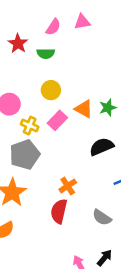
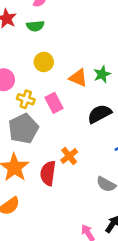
pink rectangle: (57, 120) -> (54, 103), moved, turned -66
red semicircle: (59, 211) -> (48, 173), moved

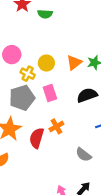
yellow circle: (44, 62) -> (46, 63), moved
orange triangle: (78, 78) -> (74, 63), turned 49
pink rectangle: (54, 103) -> (50, 93), moved

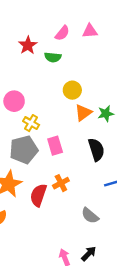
yellow circle: (46, 63) -> (72, 90), moved
black semicircle: (87, 95) -> (96, 150), turned 90

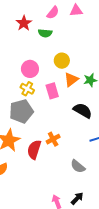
pink circle: (14, 101) -> (30, 69), moved
pink rectangle: (55, 146) -> (52, 91), moved
black semicircle: (96, 150) -> (83, 111), turned -42

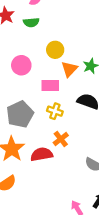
yellow cross: (27, 89) -> (55, 111), moved
pink rectangle: (52, 91) -> (50, 85), turned -63
red semicircle: (34, 150) -> (42, 154), turned 72

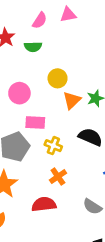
pink rectangle: (50, 85) -> (35, 123), moved
red semicircle: (42, 154) -> (44, 204), moved

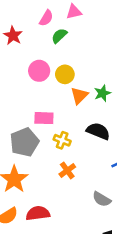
green semicircle: (33, 47) -> (59, 36), moved, turned 140
pink circle: (19, 93) -> (39, 71), moved
red semicircle: (44, 204) -> (38, 213), moved

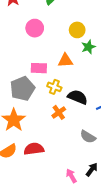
yellow circle: (65, 74) -> (77, 30), moved
orange triangle: (79, 96) -> (65, 61), moved, turned 42
black semicircle: (98, 131) -> (78, 97), moved

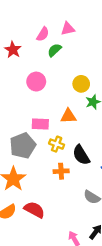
black semicircle: (78, 97) -> (81, 155), turned -144
orange cross: (59, 112) -> (61, 171), turned 32
red semicircle: (34, 149) -> (34, 210), turned 36

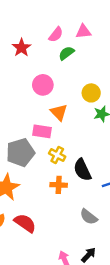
orange triangle: (68, 116) -> (59, 112), moved, turned 42

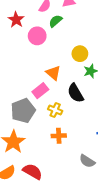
pink circle: (43, 85) -> (37, 36), moved
pink rectangle: (42, 131) -> (40, 91), turned -42
black semicircle: (82, 170) -> (75, 93), moved

